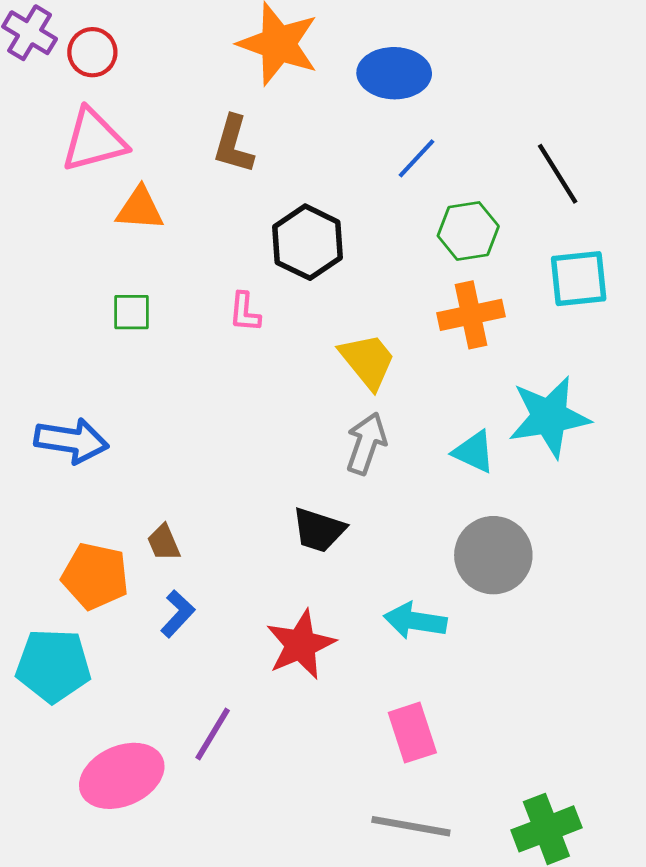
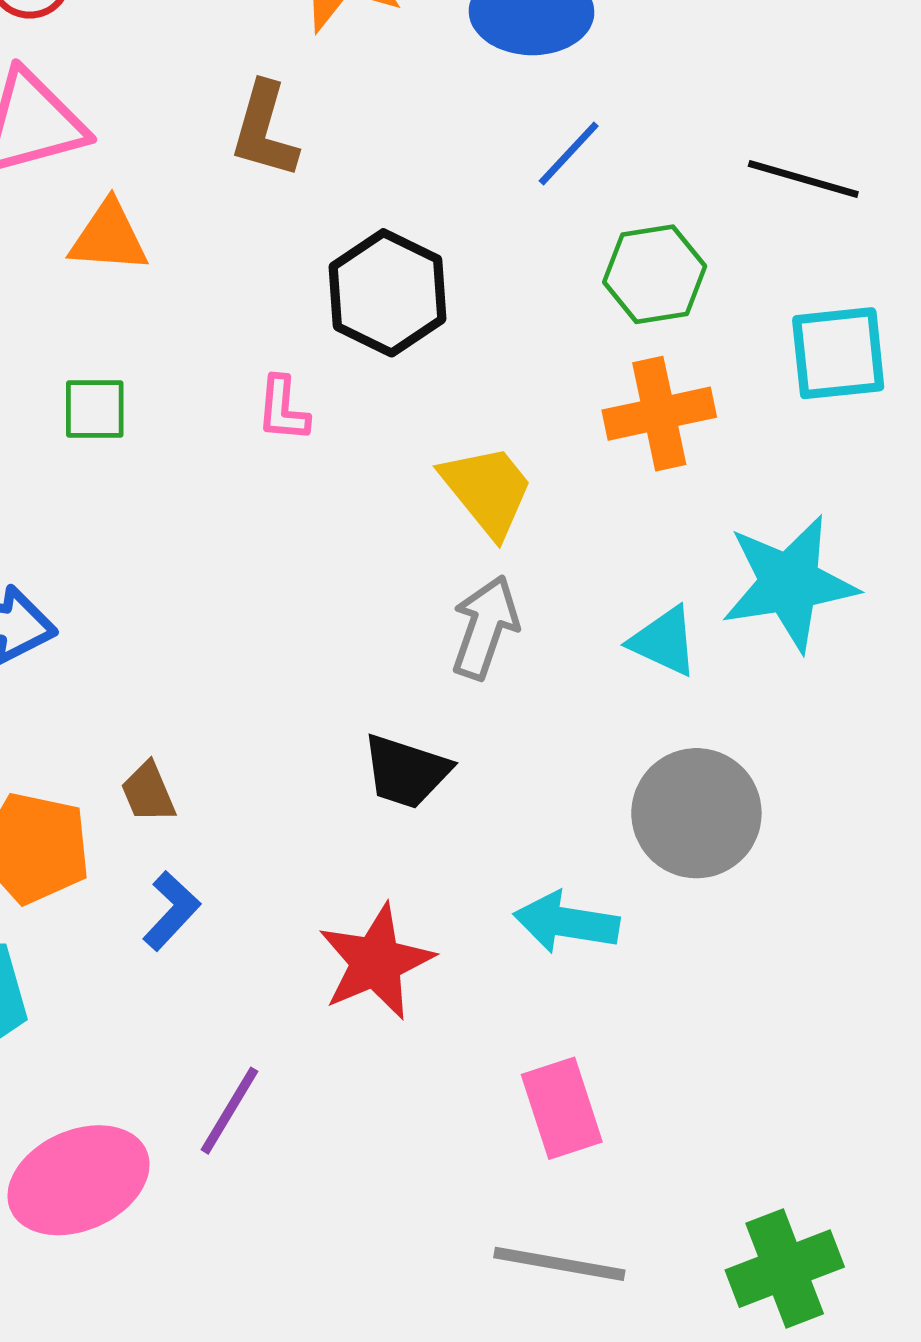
black line: (558, 174) -> (803, 179), turned -42

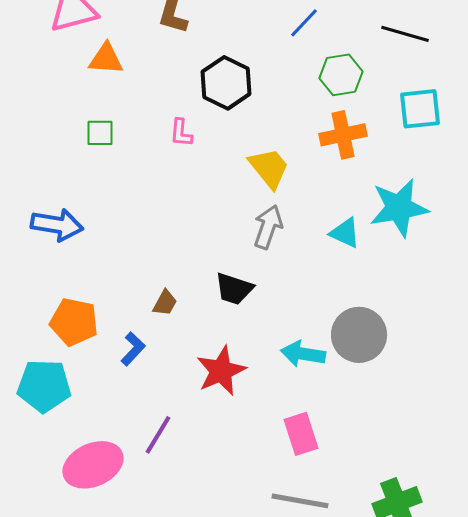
brown trapezoid: (148, 792) -> (165, 303), moved, turned -128
gray circle: (696, 813) -> (359, 335), moved

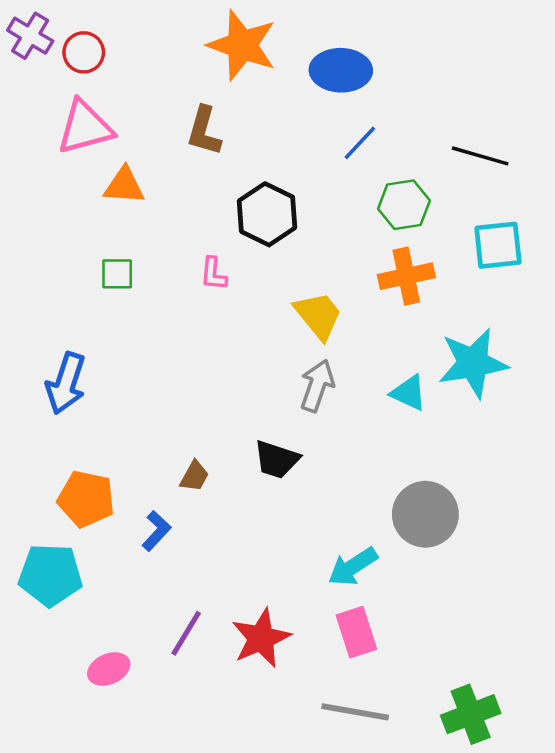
blue arrow: (57, 225) -> (66, 383), turned 99
cyan arrow: (303, 354) -> (353, 567), moved, turned -42
red star: (221, 371) -> (261, 638), moved
pink ellipse: (93, 465) -> (109, 669), size x0.6

